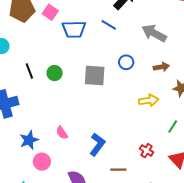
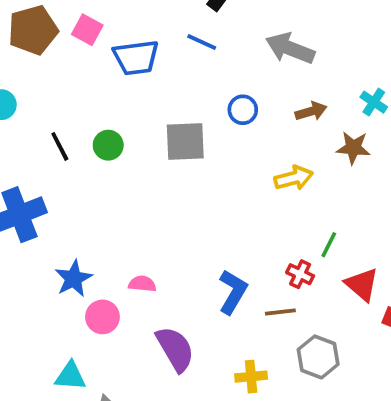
green line: (173, 127) -> (329, 245), moved
pink semicircle: (62, 133) -> (142, 284), moved, turned 136
blue L-shape: (97, 144) -> (233, 292), moved
brown line: (118, 170) -> (280, 312), moved

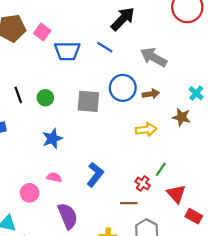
blue circle: (243, 110) -> (123, 88), size x1.6
brown arrow: (311, 111) -> (151, 94), moved
blue star: (73, 278) -> (52, 139), moved
blue L-shape: (233, 292) -> (95, 175), moved

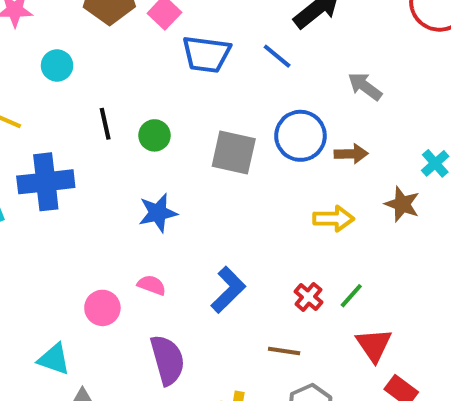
gray arrow: (154, 57) -> (365, 86), size x0.7
red cross: (143, 184) -> (308, 297), moved

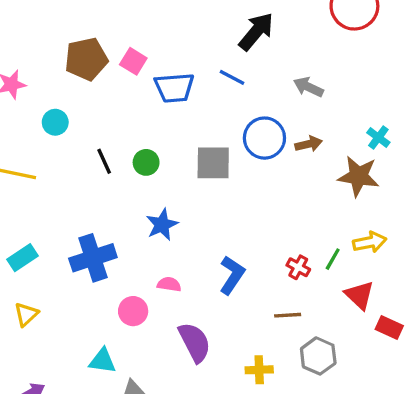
blue cross: (46, 182) -> (93, 258), moved
brown star: (402, 204) -> (359, 176), size x1.4
yellow arrow: (334, 219) -> (370, 242), moved

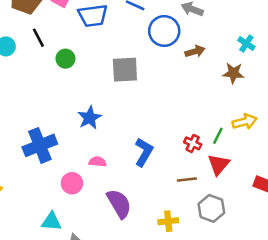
blue circle: (264, 138) -> (164, 31), moved
black line: (104, 161) -> (38, 38), moved
green circle: (146, 162) -> (65, 59), moved
brown star: (359, 176) -> (233, 73), size x0.7
red triangle: (359, 295) -> (219, 165), moved, turned 30

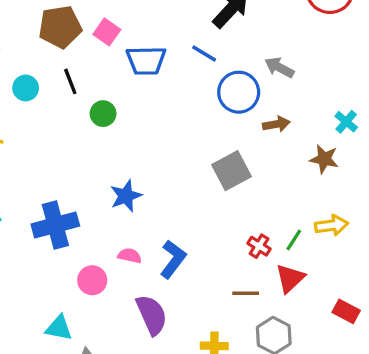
gray square: (125, 70) -> (231, 171), moved, turned -32
blue L-shape: (144, 152) -> (173, 259), moved

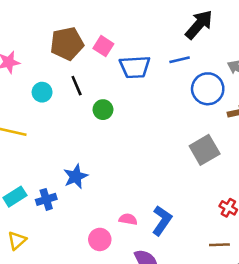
blue line: (204, 53) -> (180, 60), turned -42
blue star: (126, 196) -> (76, 176), moved
blue cross: (55, 225) -> (46, 199), moved, size x0.6

